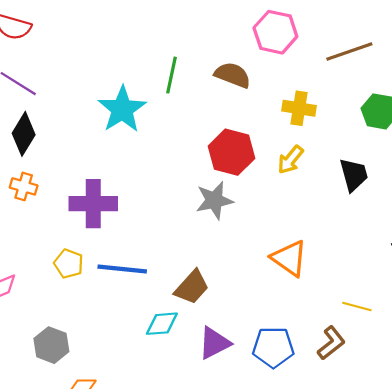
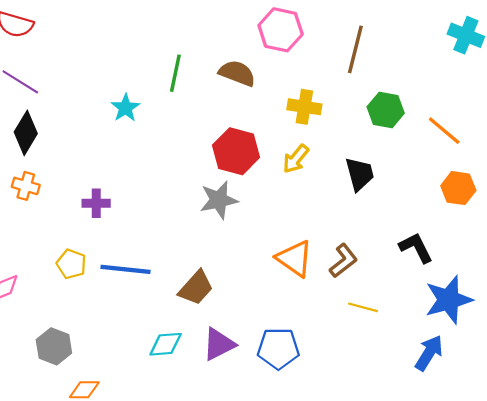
brown line: (349, 51) -> (355, 49), turned -57
cyan star: (122, 109) -> (125, 108), size x0.6
purple cross: (93, 204) -> (96, 203), size x0.6
cyan diamond: (162, 324) -> (166, 344), moved
brown L-shape: (331, 343) -> (343, 261), moved

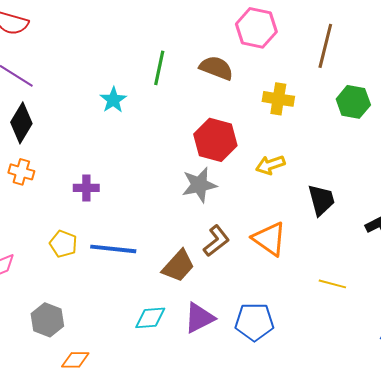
yellow arrow: (296, 159) -> (270, 165), moved, turned 32
black trapezoid: (360, 174) -> (321, 200), moved
brown L-shape: (343, 261) -> (216, 241), moved

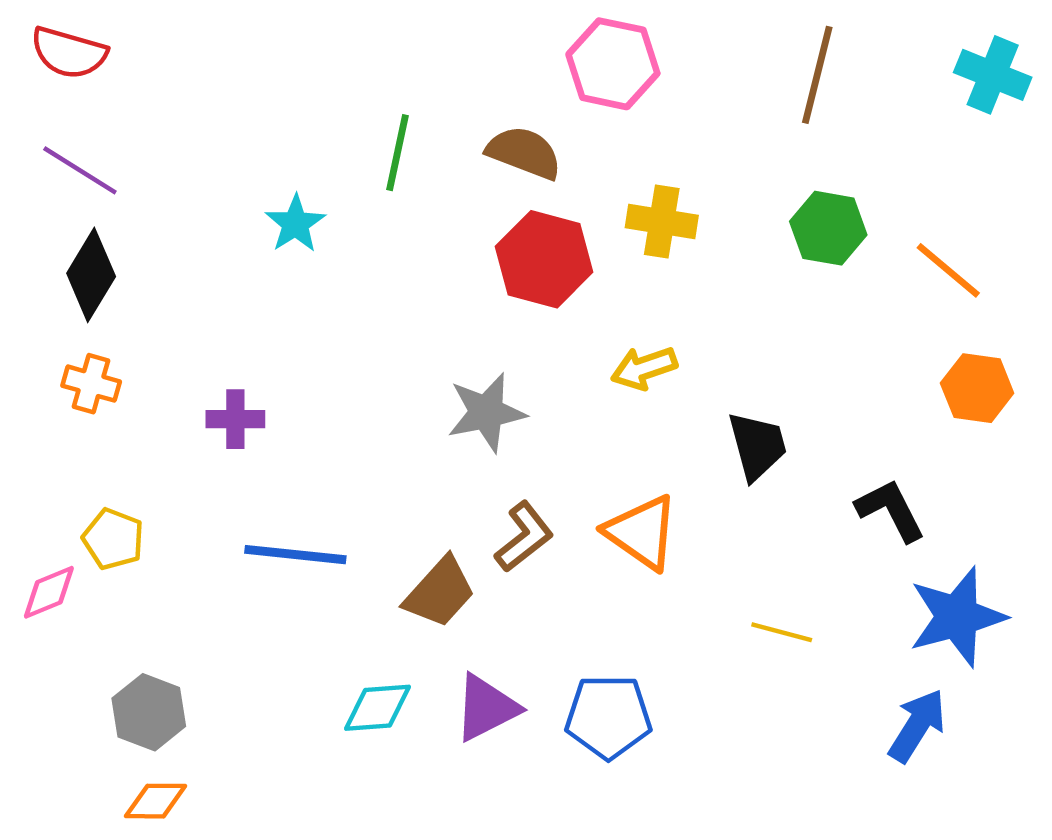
brown line: (325, 46) -> (817, 75), moved
red hexagon: (215, 140) -> (544, 259), moved
yellow pentagon: (63, 244) -> (113, 539), moved
orange diamond: (75, 360) -> (155, 801), moved

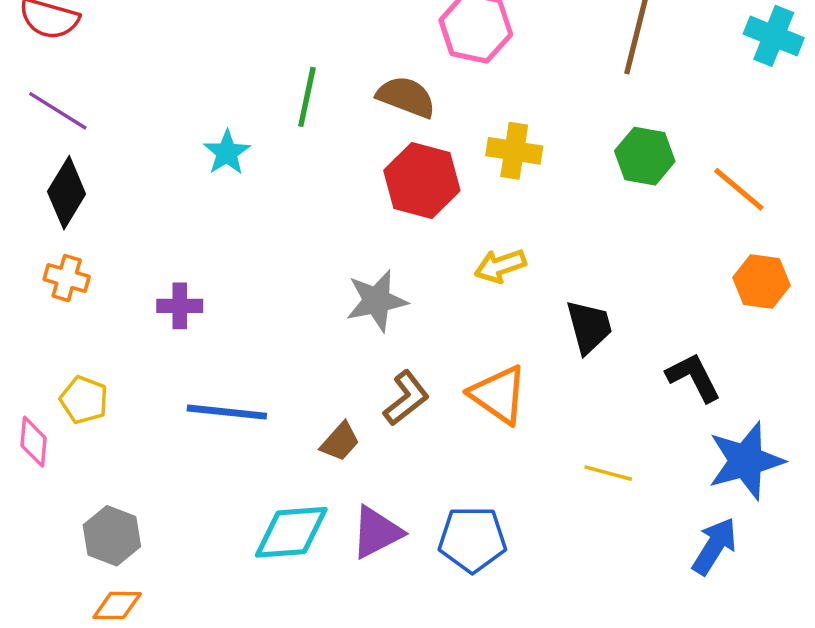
pink diamond: (49, 592) -> (33, 442), turned -63
brown trapezoid: (440, 592) -> (340, 442), size x0.7
cyan diamond: (378, 708) -> (291, 532), size x1.4

